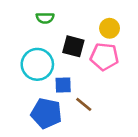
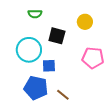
pink pentagon: (104, 57) -> (93, 58), moved
brown line: (84, 104) -> (63, 95), moved

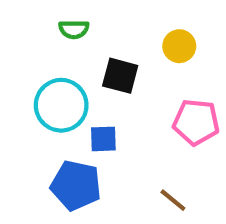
brown line: (63, 95) -> (173, 200), moved

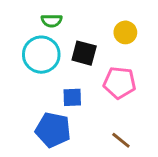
cyan circle: (61, 105) -> (41, 55), moved
pink pentagon: (196, 122) -> (119, 83), moved

